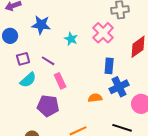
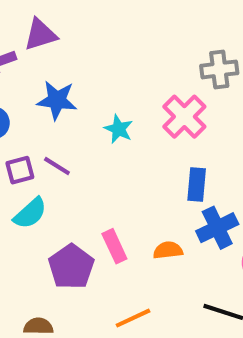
purple line: (48, 61) -> (57, 166), moved
pink rectangle: (60, 81) -> (114, 246), moved
purple pentagon: (48, 106) -> (71, 267), turned 30

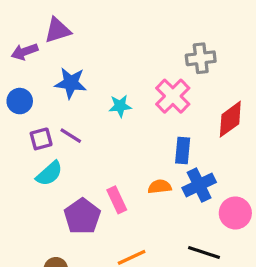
cyan star: (119, 129) -> (120, 106), turned -30
orange semicircle: (168, 250) -> (160, 187), moved

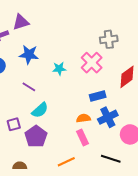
purple square: (41, 139) -> (14, 124), moved
blue rectangle: (183, 150) -> (98, 96), turned 70
cyan semicircle: (49, 173) -> (40, 110), moved
pink rectangle: (117, 200) -> (82, 137), moved

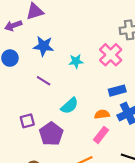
cyan semicircle: (40, 110) -> (70, 106), moved
pink rectangle: (82, 137) -> (101, 135), turned 63

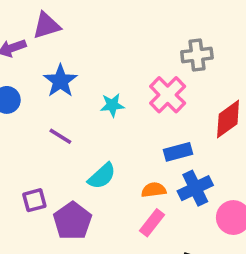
blue star: (44, 46) -> (60, 81), turned 30

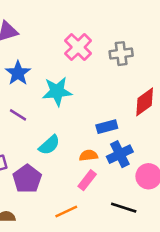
pink cross: (168, 95) -> (78, 47), moved
cyan star: (112, 105) -> (57, 91), size x1.6

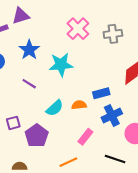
orange semicircle: (88, 155) -> (79, 105), moved

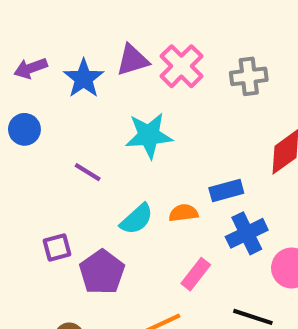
purple triangle: (21, 16) -> (133, 60), moved
blue star: (29, 50) -> (84, 78), moved

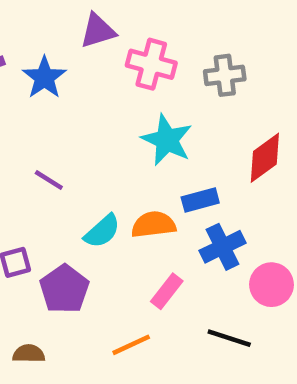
purple triangle: (133, 60) -> (98, 31), moved
pink cross: (181, 66) -> (151, 64), turned -30
cyan star: (149, 135) -> (167, 140), moved, turned 30
orange semicircle: (183, 213) -> (153, 225), size x1.4

